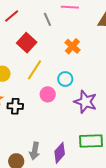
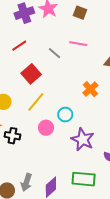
gray line: (47, 19) -> (55, 53), turned -32
orange cross: (72, 46) -> (90, 89), moved

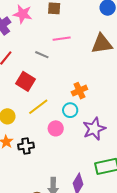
orange cross: (90, 89) -> (79, 91), moved, turned 35
yellow line: (36, 102) -> (38, 107), turned 30
purple star: (83, 139) -> (94, 129), turned -30

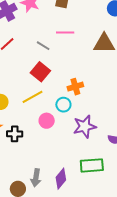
red square: (25, 81) -> (40, 72), moved

